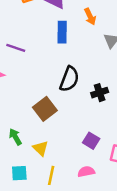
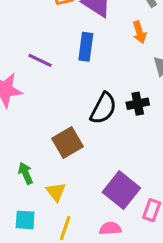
blue rectangle: (62, 32) -> (86, 47), moved
black cross: (100, 93) -> (138, 104), moved
purple square: (91, 141) -> (121, 190), size x1.6

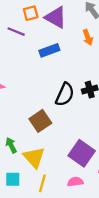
blue rectangle: (86, 47) -> (49, 50), turned 66
purple line: (40, 60) -> (16, 32), moved
yellow triangle: (56, 192) -> (34, 157), size x1.5

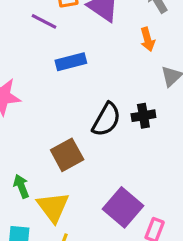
blue rectangle: (49, 50) -> (71, 62), moved

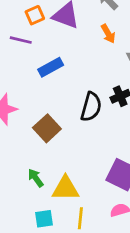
brown square: (67, 155) -> (47, 128), moved
yellow triangle: (53, 207) -> (66, 188), turned -40

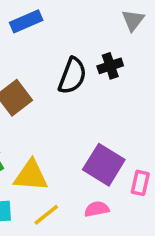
yellow line: (80, 218) -> (46, 215), turned 40

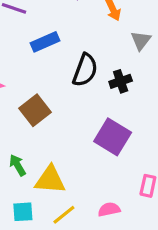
black semicircle: (72, 76) -> (85, 70), moved
purple square: (104, 165) -> (113, 137), moved

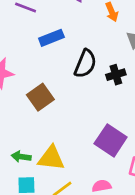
purple square: (113, 137) -> (111, 140), moved
green arrow: (17, 165) -> (21, 157), moved, turned -54

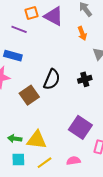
blue rectangle: (51, 38) -> (13, 56), moved, turned 36
black semicircle: (85, 64) -> (52, 79), moved

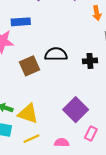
blue rectangle: (13, 56) -> (21, 22), turned -30
black semicircle: (52, 79) -> (56, 54), turned -125

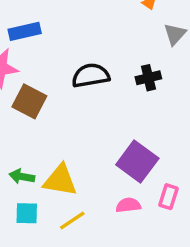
brown square: (30, 66) -> (29, 101), moved, turned -30
pink semicircle: (62, 143) -> (128, 205), moved

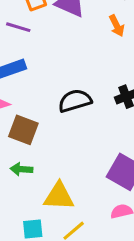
green arrow: (22, 176) -> (21, 169), moved

